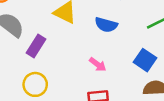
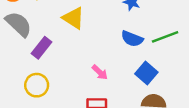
blue semicircle: (106, 25) -> (132, 39), moved

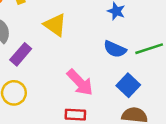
pink arrow: (100, 72) -> (80, 82), size x1.6

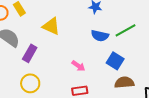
pink arrow: (80, 82) -> (78, 66), size x0.6

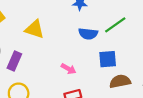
blue square: (115, 61) -> (108, 59), turned -30

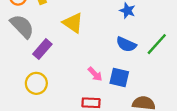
green line: (115, 25) -> (157, 44), turned -30
blue square: (108, 59) -> (119, 77), moved

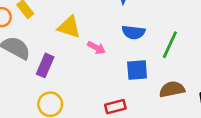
green line: (157, 44) -> (170, 45), moved
pink arrow: (95, 74) -> (96, 48), moved

